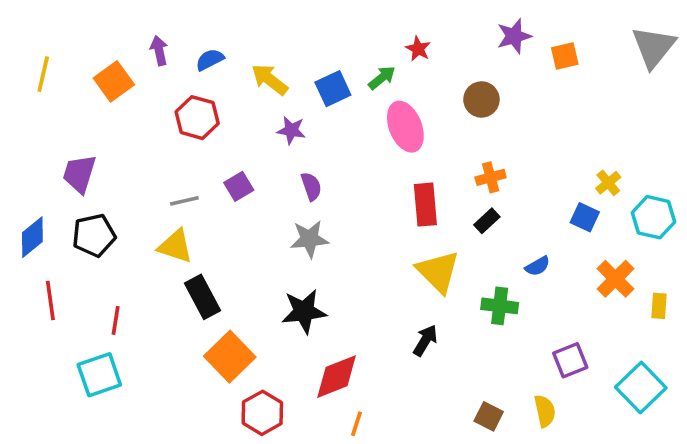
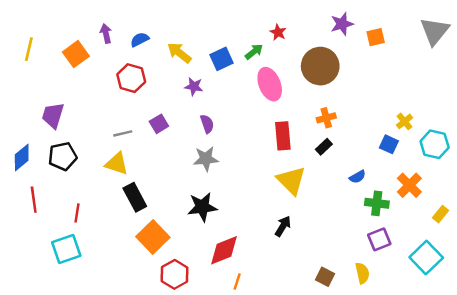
brown circle: (481, 99) -> (320, 66), size x1.6
green cross: (500, 306) -> (377, 203), moved
yellow rectangle: (659, 306) -> (441, 214), moved, turned 35

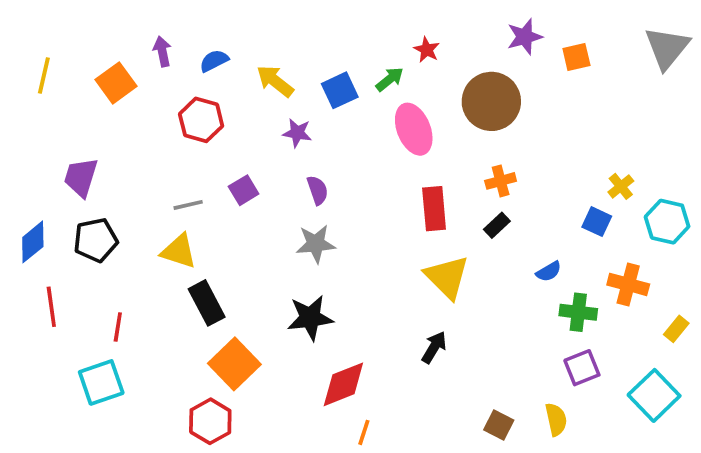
orange cross: (409, 185) -> (628, 284), turned -30
red hexagon: (175, 274) -> (210, 421), moved

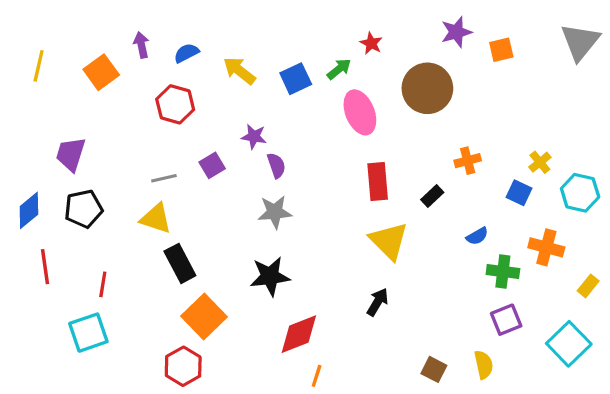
purple star: (297, 133) -> (254, 137), moved
orange cross: (501, 181) -> (468, 161), moved

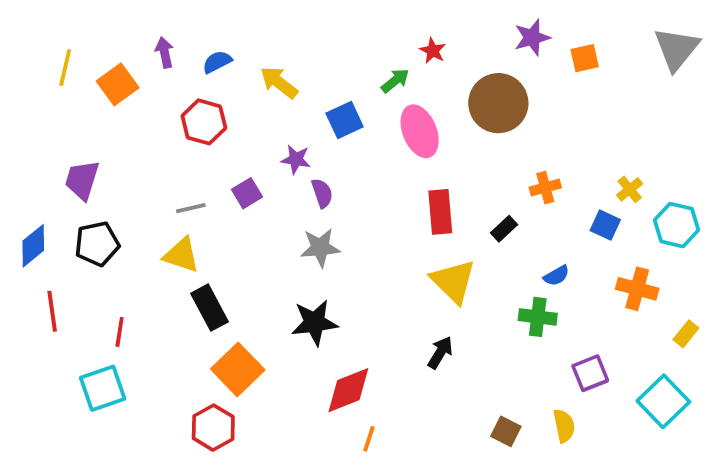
yellow line: (39, 66) -> (65, 67), moved
blue square: (296, 79) -> (345, 120), moved
green cross: (503, 271) -> (538, 317), moved

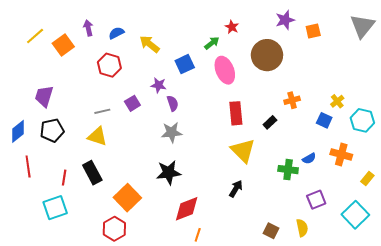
yellow line: (65, 67) -> (35, 36), turned 36
blue semicircle: (557, 276) -> (309, 158), moved
black rectangle: (210, 308) -> (92, 173), moved

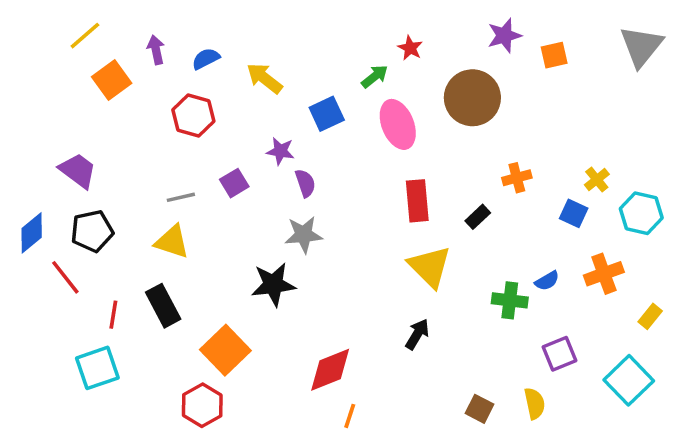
yellow line: (35, 36) -> (85, 36), moved
purple trapezoid: (44, 96) -> (78, 171), turned 110
orange cross: (341, 154) -> (604, 274), turned -35
red line: (28, 167) -> (65, 277), moved, turned -30
black star: (169, 173) -> (273, 284), moved

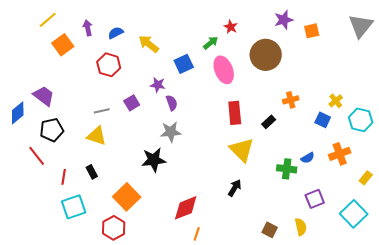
blue diamond: (32, 233) -> (18, 113), moved
black rectangle: (163, 306) -> (92, 172), size x0.6
cyan square: (97, 368) -> (74, 207), moved

